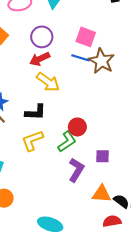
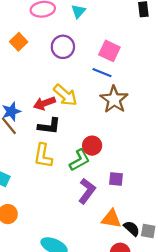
red arrow: (40, 59) -> (44, 103), moved
brown star: (101, 61) -> (114, 99), moved
yellow L-shape: (32, 141) -> (43, 156), turned -65

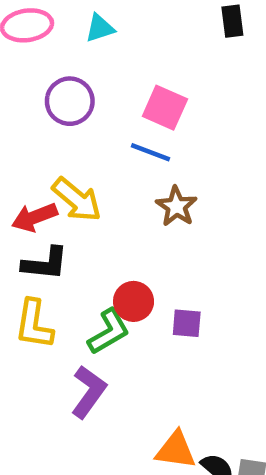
cyan triangle: (78, 11) -> (100, 28), turned 32
brown star: (114, 99) -> (176, 206), size x0.7
purple square: (116, 179) -> (187, 323), moved
purple L-shape: (87, 191) -> (89, 392), moved

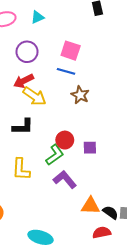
red arrow: (34, 217) -> (24, 81), moved
yellow L-shape: (34, 324) -> (21, 169), moved
purple L-shape: (89, 392) -> (65, 180), moved, turned -70

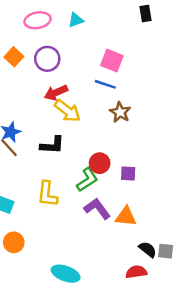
purple circle: (27, 52) -> (47, 59), moved
orange triangle: (91, 206) -> (126, 217), moved

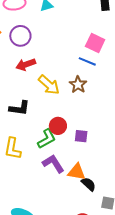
pink square: (112, 61) -> (95, 43), moved
blue line: (105, 84) -> (87, 61), moved
yellow arrow: (67, 111) -> (49, 85), moved
black semicircle: (148, 249) -> (89, 184), moved

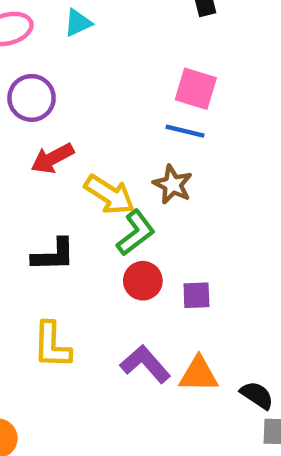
green L-shape: (47, 139) -> (136, 233), moved
black semicircle: (89, 184) -> (257, 395), moved

